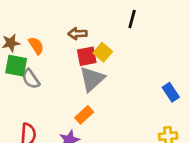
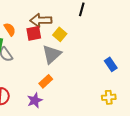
brown arrow: (77, 34) -> (41, 20), size x1.5
red square: (87, 56) -> (34, 33), moved

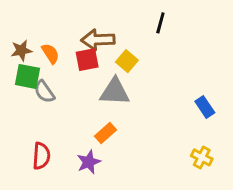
gray triangle: (52, 54) -> (115, 92), turned 45
yellow cross: (109, 97) -> (202, 157), turned 32

